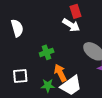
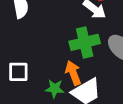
green cross: (47, 52) -> (85, 42), moved, size x1.5

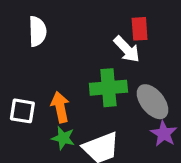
orange arrow: (73, 73) -> (60, 107), moved

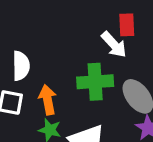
white semicircle: (37, 31) -> (21, 66), moved

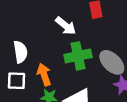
white arrow: (114, 45) -> (66, 26), moved

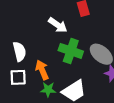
green cross: (78, 56) -> (71, 51), turned 35

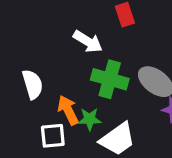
white square: (18, 77) -> (53, 136), moved
green star: (48, 90) -> (90, 119), moved

